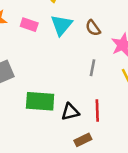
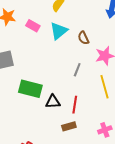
brown rectangle: (83, 140) -> (69, 126), moved

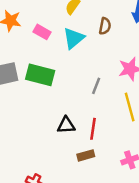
brown semicircle: (83, 38) -> (105, 26), moved, turned -144
green rectangle: (30, 89) -> (40, 75), moved

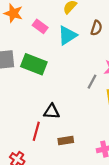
gray line: (96, 86) -> (92, 82), moved
red line: (93, 129) -> (36, 131), moved

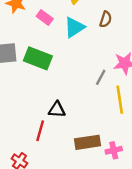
brown rectangle: (66, 141) -> (87, 142), moved, size x1.5

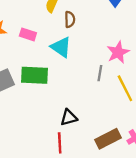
brown semicircle: (106, 19) -> (70, 19), moved
cyan triangle: (74, 27) -> (61, 47), moved, turned -35

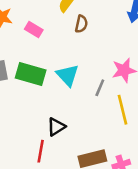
cyan triangle: (61, 47) -> (68, 75), moved
black triangle: (69, 118) -> (56, 127), turned -30

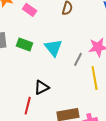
green rectangle: (31, 74) -> (25, 45), size x0.7

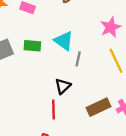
gray line: (78, 59) -> (78, 59), moved

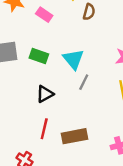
black triangle: (63, 86) -> (45, 94), moved
brown rectangle: (99, 107) -> (74, 136), moved

